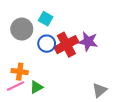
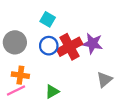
gray circle: (22, 29) -> (15, 42), moved
green triangle: (36, 87) -> (52, 92), moved
gray triangle: (100, 90) -> (105, 80), moved

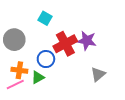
blue circle: (49, 46) -> (46, 59), moved
green triangle: (52, 92) -> (38, 77), moved

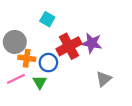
orange cross: (19, 70) -> (27, 58), moved
green triangle: (38, 77) -> (40, 82), turned -32
pink line: (15, 85) -> (16, 79), moved

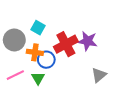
cyan square: (47, 19) -> (38, 28), moved
orange cross: (27, 58) -> (35, 52), moved

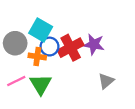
cyan square: (38, 28) -> (41, 30), size x1.5
blue circle: (46, 60) -> (50, 47), moved
green triangle: (38, 78) -> (41, 84), size x1.5

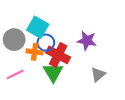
red cross: (71, 48) -> (58, 55), moved, turned -35
green triangle: (41, 84) -> (53, 72), moved

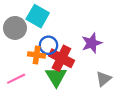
cyan square: (38, 27) -> (38, 16), moved
gray circle: (14, 40) -> (15, 28), moved
purple star: (87, 41) -> (92, 43), turned -30

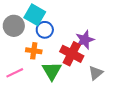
blue circle: (48, 45) -> (45, 30), moved
red cross: (61, 58) -> (72, 54), moved

